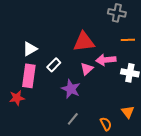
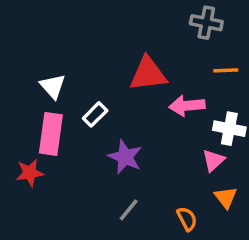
white triangle: (30, 49) -> (53, 86), turned -42
pink triangle: (87, 69) -> (213, 160), moved

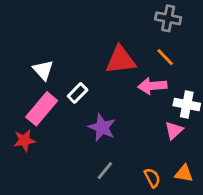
orange line: (226, 70) -> (165, 57), moved, turned 48
pink rectangle: (51, 134) -> (42, 109), turned 32
orange triangle: (226, 197) -> (184, 173), moved, turned -42

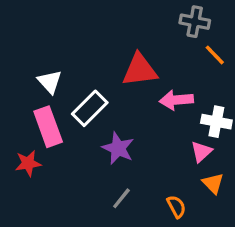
orange line: (165, 57) -> (215, 55), moved
white rectangle: (78, 93) -> (90, 108), size x1.5
pink rectangle: (42, 109) -> (48, 127), turned -60
orange triangle: (184, 173) -> (213, 183), moved, turned 36

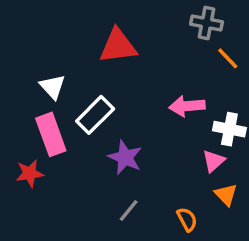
red triangle: (140, 70) -> (118, 46), moved

